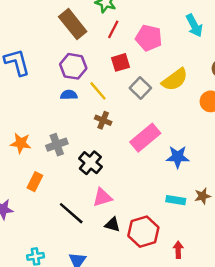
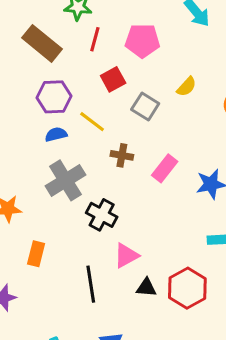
yellow semicircle: (175, 80) -> (187, 87), size x0.6
brown cross: (103, 120) -> (122, 155), moved
pink rectangle: (145, 138) -> (165, 168), size x0.7
gray cross: (57, 145) -> (65, 180), moved, size x1.4
black line: (71, 213) -> (91, 284), turned 52

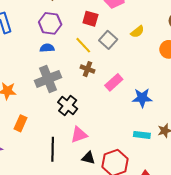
red square: (113, 79) -> (90, 19), turned 35
yellow line: (92, 122) -> (83, 45), moved

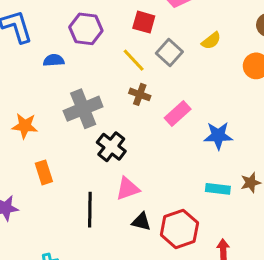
blue semicircle: (47, 48) -> (54, 60), moved
orange rectangle: (21, 123) -> (44, 172), turned -42

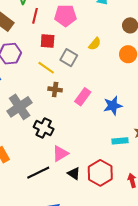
black line: (90, 210) -> (38, 173), turned 75
black triangle: (141, 222) -> (74, 173), turned 32

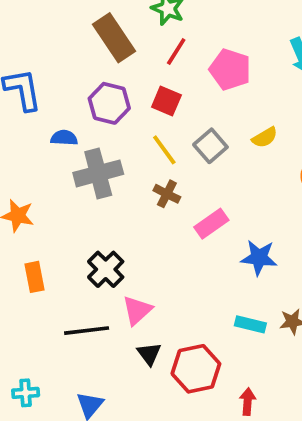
red square: (48, 41) -> (166, 101), moved
gray cross: (20, 107) -> (98, 173), moved
black cross: (44, 128) -> (106, 269), moved
pink triangle: (60, 154) -> (137, 310), turned -30

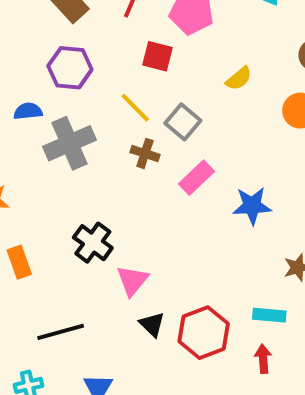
red square: (166, 101) -> (157, 56), moved
gray square: (210, 146) -> (183, 122), moved
cyan rectangle: (250, 324) -> (269, 315), moved
black line: (87, 331) -> (61, 332), moved

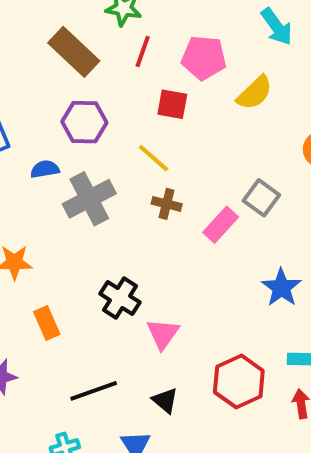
yellow semicircle: (239, 78) -> (255, 93), moved, size x1.4
gray square: (183, 122) -> (261, 198), moved
blue star: (252, 206) -> (281, 288), moved, turned -30
black triangle: (152, 324) -> (165, 400), moved

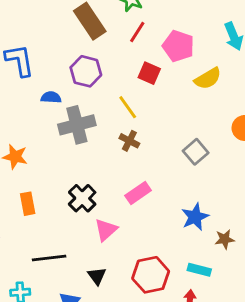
pink rectangle: (221, 225) -> (138, 193), moved

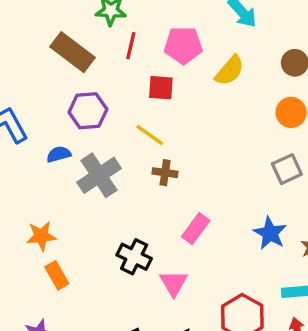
gray square: (196, 152) -> (287, 169), moved, turned 35
orange rectangle: (28, 204) -> (57, 275), moved

